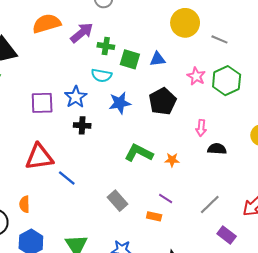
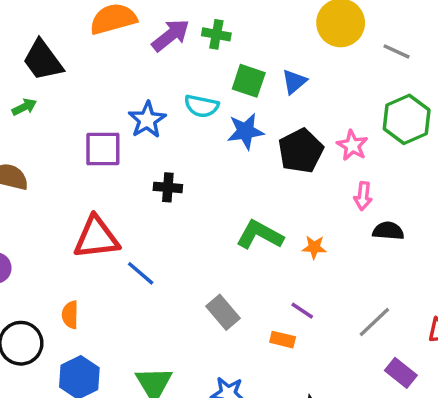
green cross: (106, 46) -> (216, 34), moved
blue triangle: (158, 59) -> (294, 82), turned -35
pink star: (196, 76) -> (352, 145), moved
blue star: (76, 97) -> (147, 120), moved
blue star: (120, 103) -> (246, 131), moved

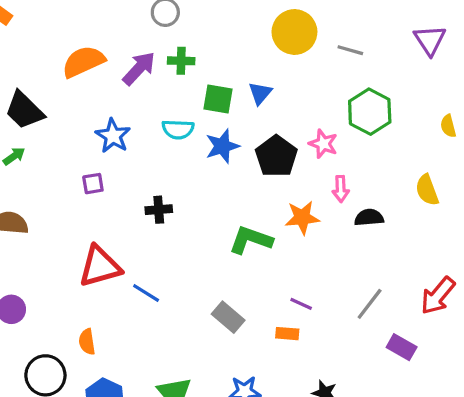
blue star: (147, 120) -> (113, 136), moved
purple square: (103, 149) -> (93, 184), size x0.6
orange star: (314, 247) -> (302, 218), moved, size x1.5

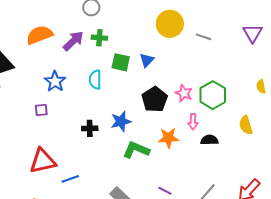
green hexagon: (370, 112) -> (213, 95), moved
cyan semicircle: (178, 129) -> (95, 80), turned 84
blue star: (222, 146) -> (121, 121), moved
black cross: (159, 210) -> (90, 128), moved
blue line: (146, 293) -> (70, 179), turned -54

